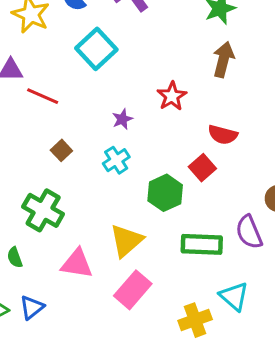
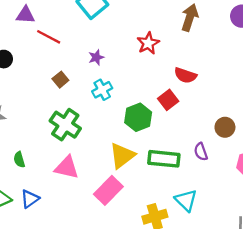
purple star: (122, 119) -> (96, 57), moved
green cross: (43, 210) -> (65, 125), moved
purple semicircle: (249, 232) -> (201, 152), size x0.7
yellow triangle: (126, 241) -> (122, 156), moved

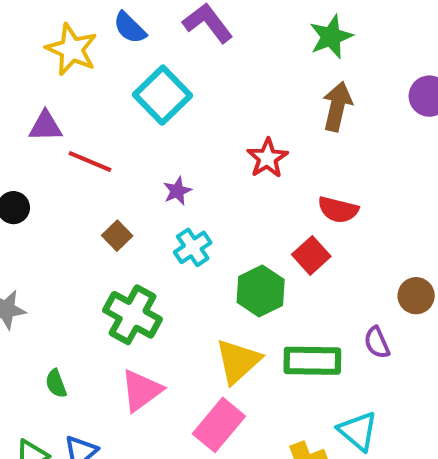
pink triangle: (67, 167) -> (141, 390), turned -44

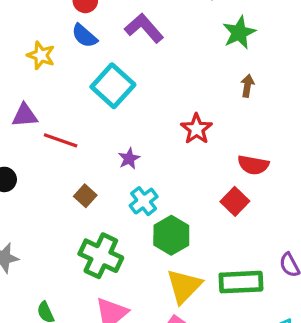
yellow star: (72, 49) -> (41, 55), size x0.7
brown arrow: (337, 106) -> (247, 86), size x0.6
green hexagon: (261, 291) -> (171, 235), moved

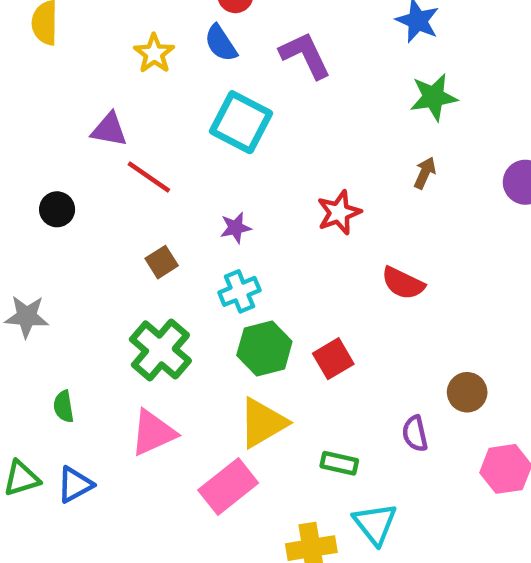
cyan square: (113, 86) -> (241, 122), turned -30
red square: (235, 201) -> (333, 359), moved
green rectangle: (241, 282) -> (339, 463), moved, size x0.6

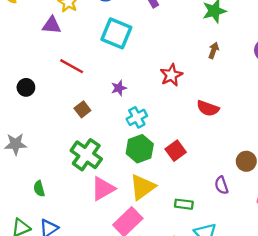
purple triangle: (109, 130) -> (52, 25), moved
cyan cross: (239, 291) -> (137, 117), moved
pink triangle: (153, 433) -> (103, 189), moved

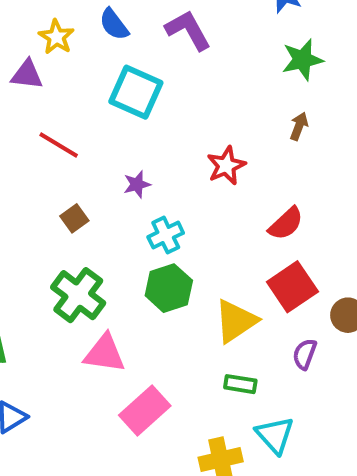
red semicircle: (208, 108) -> (286, 224), turned -65
red square: (176, 151) -> (292, 287), moved, size x1.4
purple semicircle: (221, 185) -> (305, 354), turned 36
yellow triangle: (142, 187) -> (236, 321), moved
pink triangle: (103, 189) -> (105, 353), turned 36

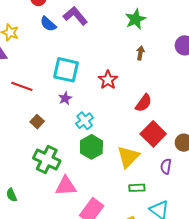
blue semicircle: (114, 24) -> (48, 24), moved
cyan square: (136, 92) -> (66, 70), moved

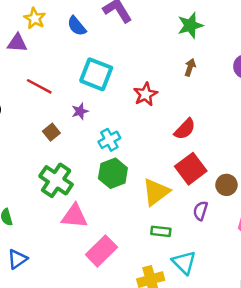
blue semicircle: (48, 24) -> (77, 26), moved
purple star: (65, 98) -> (80, 111), moved

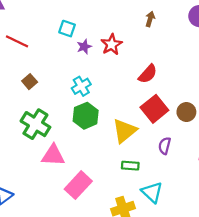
cyan square: (96, 74) -> (67, 29), size x0.6
purple star: (80, 111) -> (84, 47), moved
brown circle: (226, 185) -> (186, 112), moved

